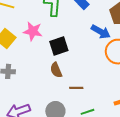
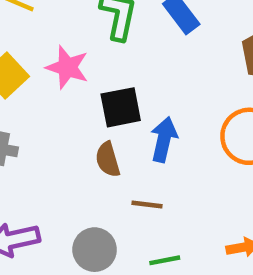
blue arrow: (101, 32) -> (164, 139), moved, turned -114

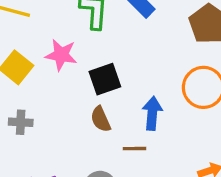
blue arrow: (164, 139) -> (152, 113), moved

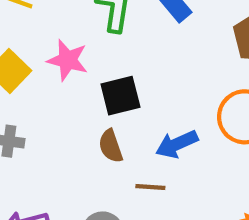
blue arrow: (152, 113) -> (177, 144), turned -124

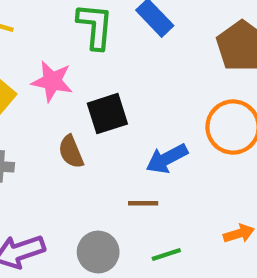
brown semicircle: (111, 146) -> (71, 152), moved

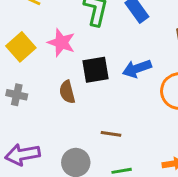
blue arrow: (167, 159) -> (137, 69), moved

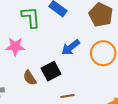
black square: (96, 70) -> (51, 71), moved

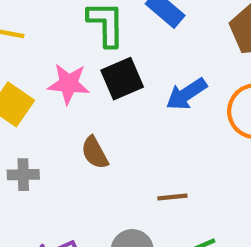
black square: (51, 71) -> (122, 79), moved

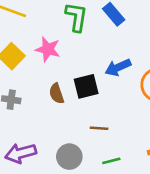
black square: (122, 79) -> (86, 86), moved

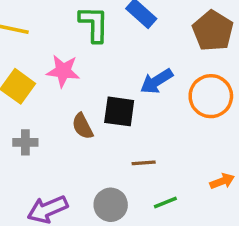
black square: (86, 86) -> (119, 111), turned 30

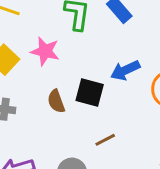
brown line: (144, 163) -> (105, 140), turned -30

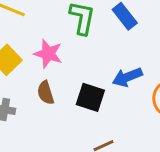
brown semicircle: (56, 101) -> (46, 93), moved

